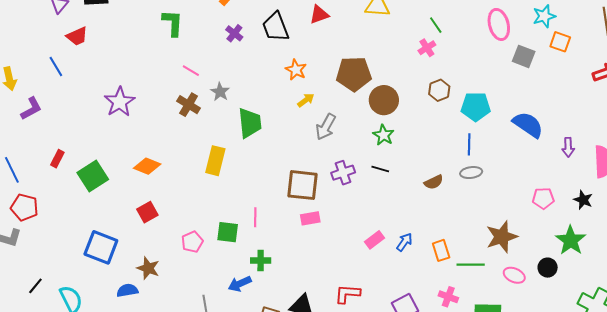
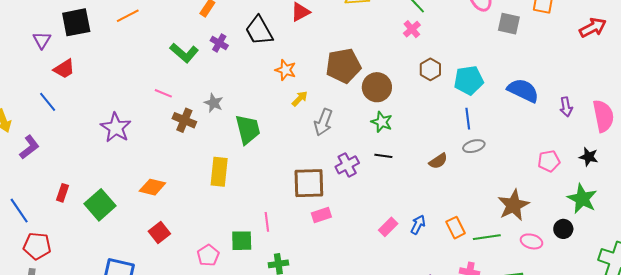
green L-shape: (173, 23) -> (184, 53), moved, turned 136
pink line: (191, 71) -> (163, 93), moved

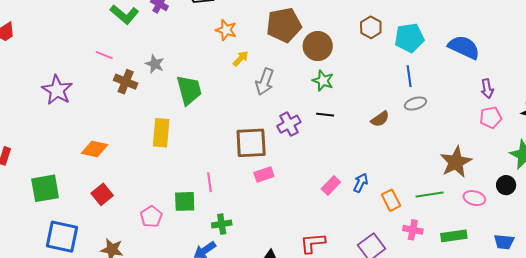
purple arrow: (566, 107) -> (487, 89), moved
green square: (100, 205) -> (45, 188), moved, turned 32
orange rectangle: (456, 228) -> (391, 200), moved

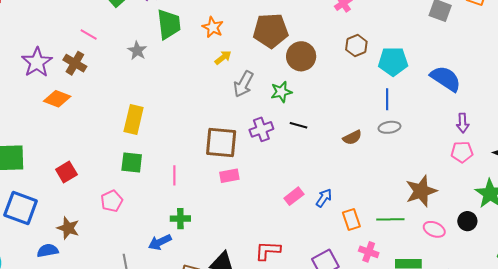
green star: (323, 81) -> (281, 92), moved, turned 30
brown cross: (126, 82) -> (75, 63), moved
green trapezoid: (189, 90) -> (169, 24), moved
orange diamond: (95, 149) -> (57, 99), moved
green square: (185, 201) -> (132, 162), moved

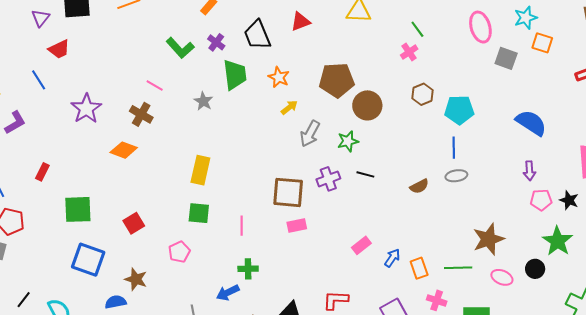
purple star: (37, 62) -> (86, 109), moved
blue semicircle: (446, 79) -> (531, 123), moved
pink pentagon: (462, 152) -> (541, 200), moved
blue arrow: (324, 198) -> (392, 258), moved

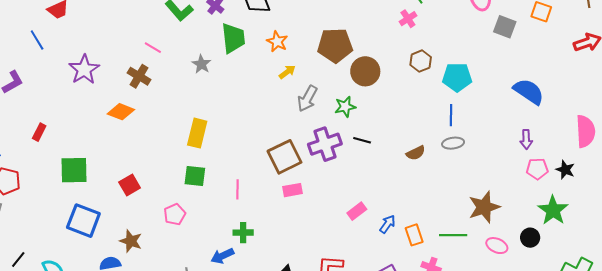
purple cross: (328, 179) -> (325, 144), size x1.4
brown square: (288, 192) -> (285, 157), turned -32

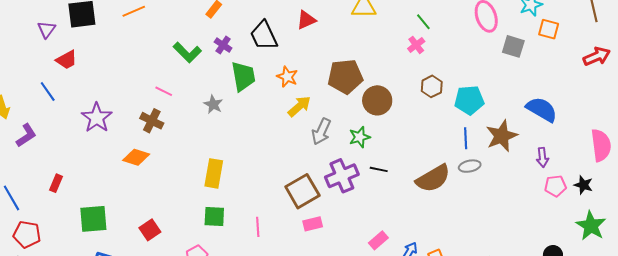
yellow arrow: (287, 72) -> (299, 106), size x1.4
brown semicircle: (416, 153) -> (433, 178), size x1.8
brown star: (484, 207) -> (502, 136), moved
green star: (553, 210) -> (591, 226), moved

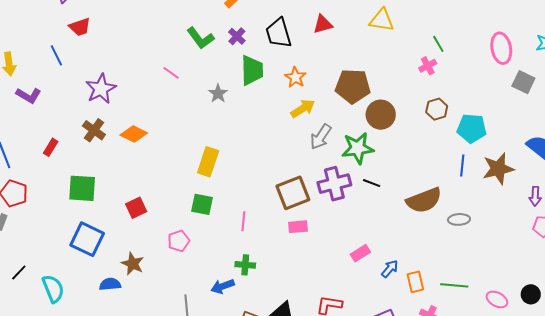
brown cross: (152, 121) -> (94, 130), moved
purple L-shape: (26, 135) -> (29, 95), turned 55
green star: (360, 137) -> (358, 148), size x1.5
gray ellipse: (470, 166) -> (459, 219), moved

